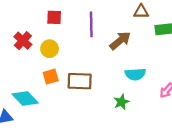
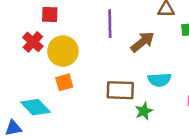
red square: (54, 17) -> (50, 14), moved
yellow circle: (50, 49) -> (63, 51), size x1.5
brown rectangle: (80, 81) -> (120, 90), moved

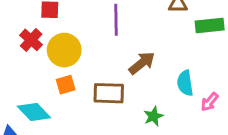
brown arrow: (143, 42) -> (142, 63), moved
cyan semicircle: (159, 80) -> (185, 83), moved, turned 85
brown rectangle: (120, 90) -> (109, 93), moved

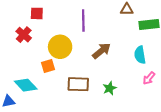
yellow circle: (64, 50) -> (60, 47), moved
cyan semicircle: (185, 83) -> (140, 55), moved
brown rectangle: (109, 93) -> (78, 84), moved

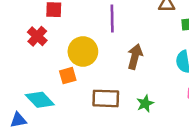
brown arrow: (102, 51) -> (135, 57), turned -36

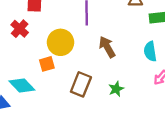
brown arrow: (135, 57) -> (107, 47), turned -45
brown rectangle: (106, 98) -> (81, 84), turned -70

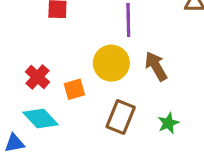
red cross: (20, 29) -> (37, 77), moved
yellow circle: (61, 42) -> (111, 63), moved

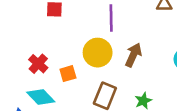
brown arrow: (156, 66) -> (133, 55), turned 55

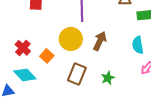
orange square: (68, 74) -> (47, 56), turned -32

